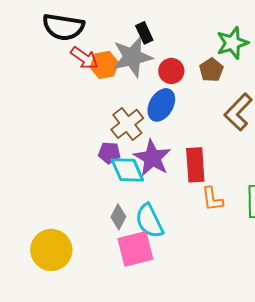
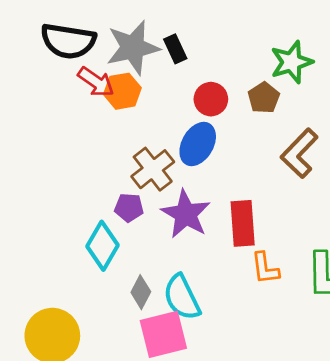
gray star: (132, 57) -> (133, 48), moved
cyan diamond: (127, 170) -> (103, 246), moved, turned 54

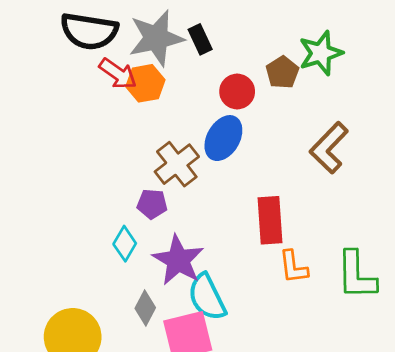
brown pentagon: (264, 98) -> (282, 72), moved
purple star: (186, 214) -> (178, 260), moved
cyan diamond: (103, 246) -> (125, 244), size x0.7
gray diamond: (141, 292) -> (145, 308), moved

